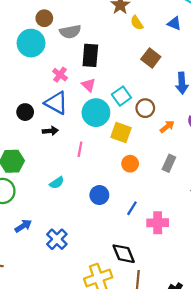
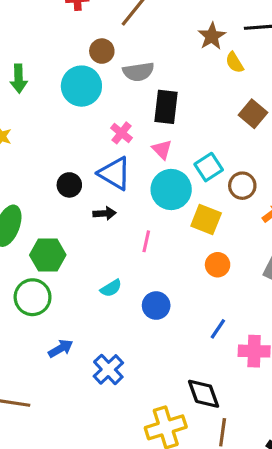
blue circle: (99, 195) -> (156, 306), moved

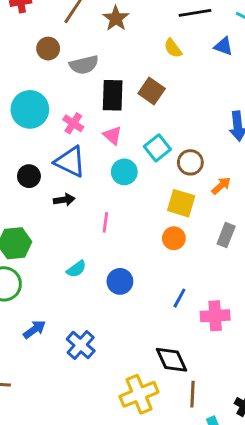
brown star: (212, 36) -> (116, 18), moved
cyan circle: (81, 86) -> (30, 109), moved
brown square: (253, 114) -> (152, 91), moved
cyan circle: (171, 189) -> (124, 172), size x0.7
yellow square: (206, 220) -> (181, 203), moved

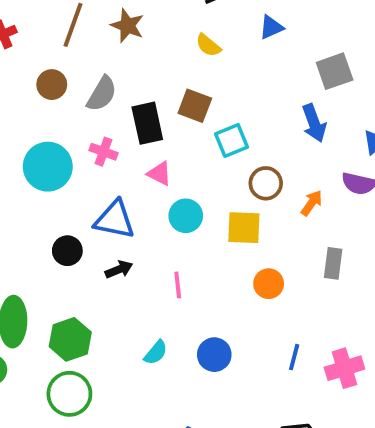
blue triangle: (223, 46) -> (271, 27), turned -30
gray semicircle: (84, 65) -> (102, 94), turned -32
pink cross: (73, 123) -> (103, 152), moved
cyan square: (157, 148) -> (232, 140), moved, turned 30
yellow square: (181, 203) -> (244, 228), moved

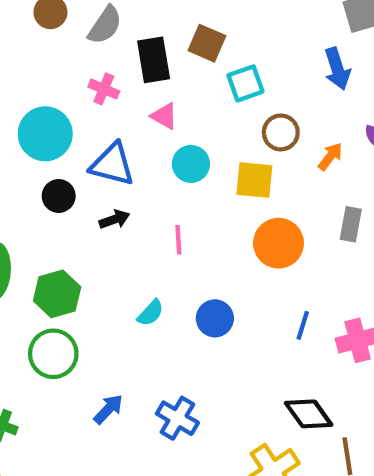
cyan circle: (48, 167) -> (45, 134), moved
orange circle: (269, 284) -> (279, 243), size x1.5

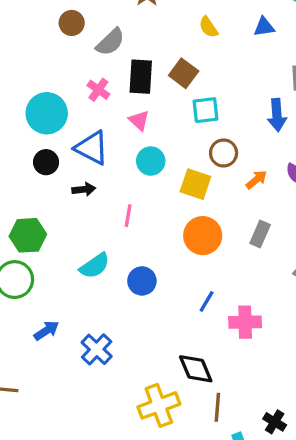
cyan semicircle: (151, 313) -> (95, 266), size x1.4

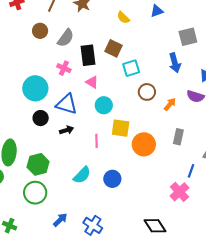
yellow square: (195, 184) -> (121, 128), moved
blue line: (207, 301) -> (191, 171), moved
pink cross: (245, 322) -> (179, 192), turned -30

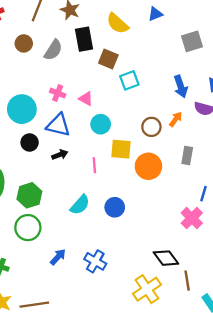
yellow semicircle: (123, 18) -> (118, 23), size x1.5
black rectangle: (88, 55) -> (84, 39), moved
blue arrow: (175, 63) -> (181, 86), moved
pink cross: (64, 68) -> (58, 93), moved
brown circle: (147, 92) -> (151, 127), moved

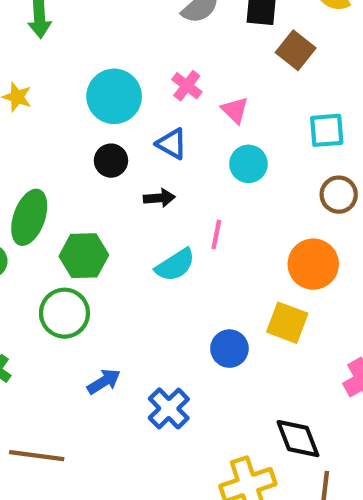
cyan square: (129, 80) -> (327, 130), moved
blue triangle: (58, 125) -> (172, 144), size x0.7
yellow square: (121, 149) -> (287, 323), moved
cyan semicircle: (80, 205) -> (175, 265), moved
blue circle: (115, 207) -> (229, 349), moved

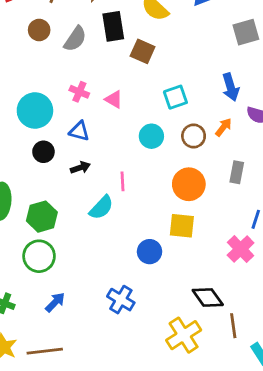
cyan circle: (248, 164) -> (151, 136), moved
blue arrow: (104, 382) -> (55, 302), moved

